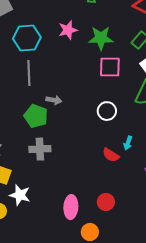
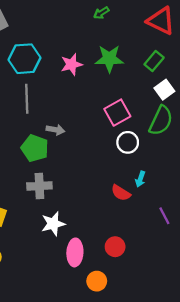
pink star: (68, 30) -> (71, 64), moved
pink square: (110, 67) -> (117, 113), moved, turned -30
white circle: (107, 111) -> (128, 142), moved
white star: (20, 195) -> (53, 224), moved, turned -30

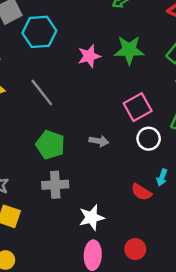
cyan hexagon: (24, 59) -> (39, 32), moved
gray line: (27, 99) -> (42, 93), turned -36
gray arrow: (55, 130) -> (99, 141), moved
white star: (53, 224) -> (92, 218), moved

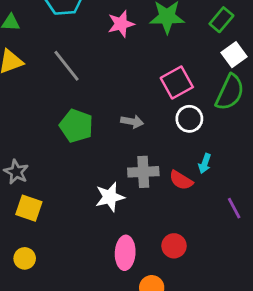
gray cross: (55, 185) -> (143, 172), moved
white star: (92, 218) -> (110, 197), moved

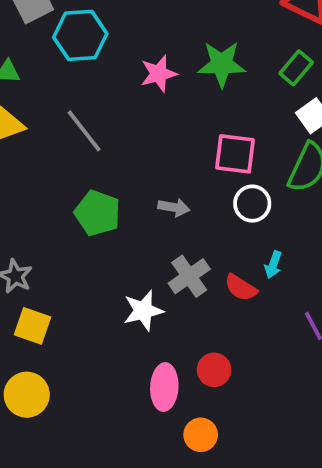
pink square: (177, 83) -> (235, 154), turned 36
gray cross: (143, 172) -> (189, 276), turned -32
red circle: (174, 246) -> (214, 370), moved
yellow circle: (25, 258) -> (27, 395), size x1.5

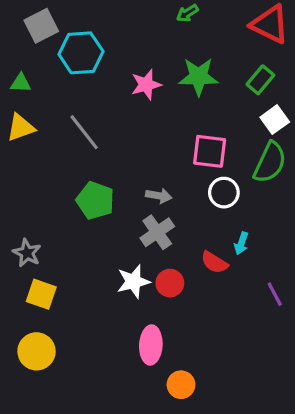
gray cross: (189, 276) -> (157, 232), moved
red circle: (214, 370) -> (170, 283), moved

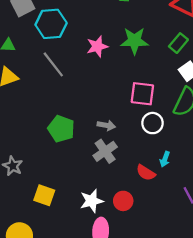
gray line: (84, 132) -> (53, 64), moved
white star: (133, 281) -> (92, 201), moved
red circle: (170, 283) -> (123, 201), moved
yellow square: (41, 294) -> (44, 195), moved

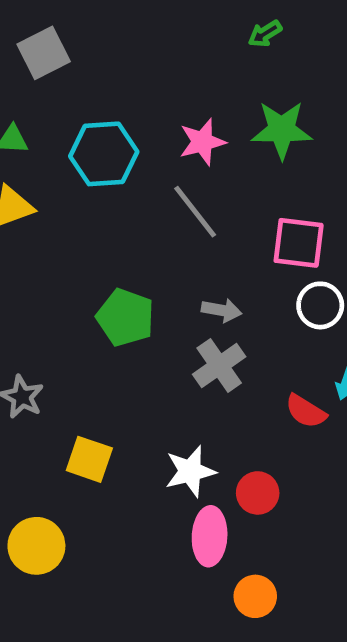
cyan hexagon: (51, 24) -> (104, 154), moved
gray line: (53, 64) -> (195, 212), moved
red circle: (123, 201) -> (258, 493), moved

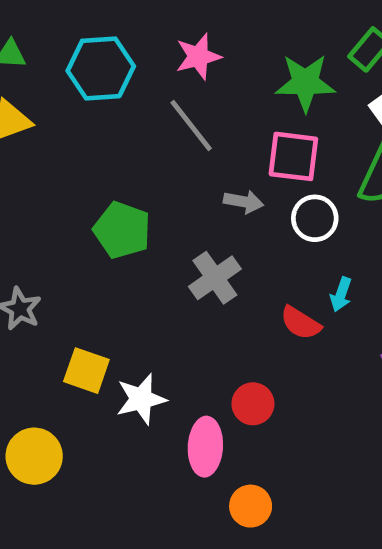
green star: (282, 130) -> (305, 83), moved
gray arrow: (222, 310) -> (243, 202), moved
white star: (190, 471) -> (141, 399), moved

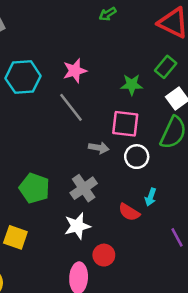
green star: (305, 83) -> (132, 85), size x0.7
green pentagon: (122, 230) -> (34, 188), moved
white star: (141, 399) -> (77, 226), moved

